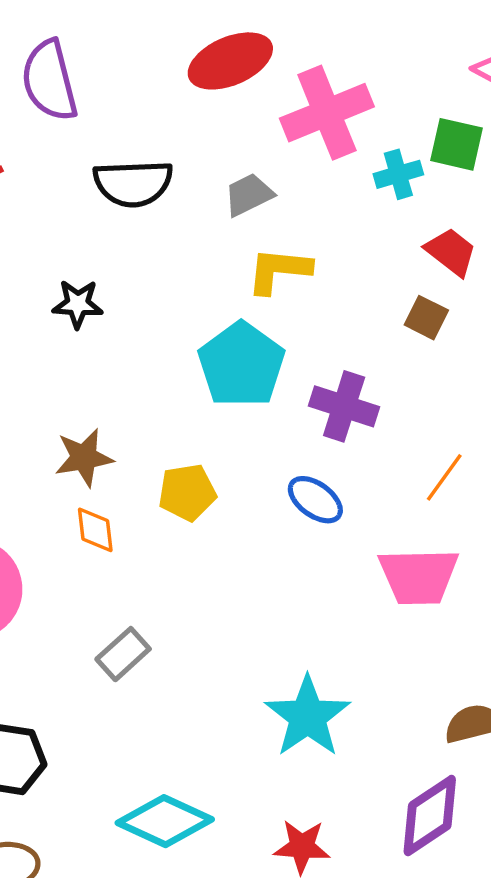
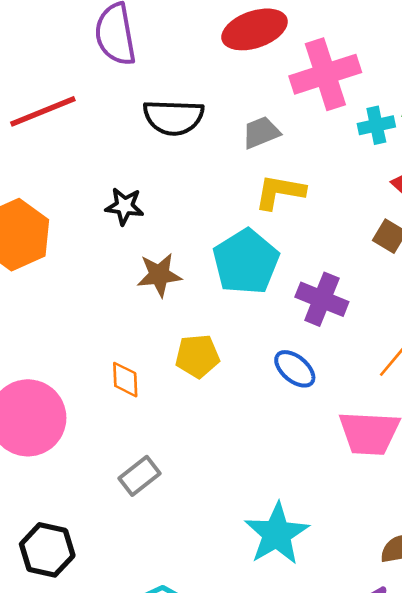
brown star: (84, 458) -> (159, 275), moved

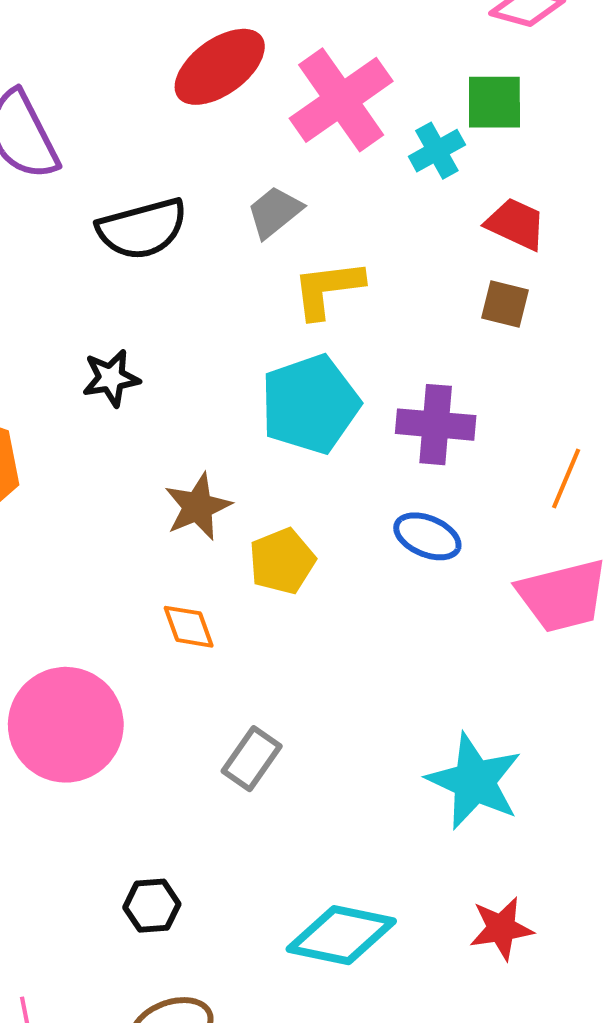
cyan pentagon: (246, 262) -> (310, 404), turned 30
brown star: (159, 275) -> (198, 507), moved
black hexagon: (47, 550) -> (152, 906), size x0.7

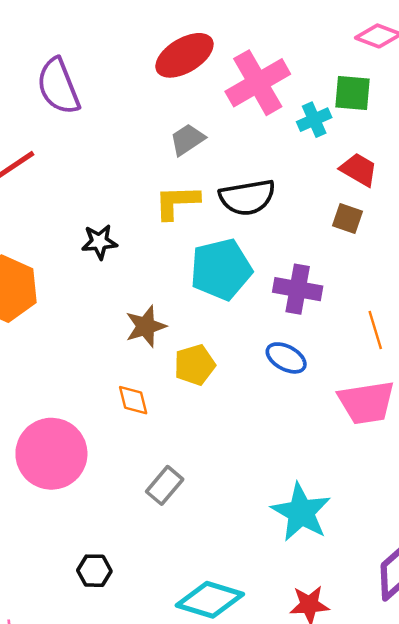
gray trapezoid: (275, 212) -> (187, 140), moved
black semicircle: (142, 229) -> (247, 197), moved
yellow L-shape: (328, 289) -> (177, 202), moved
orange line: (566, 478) -> (375, 330), turned -45

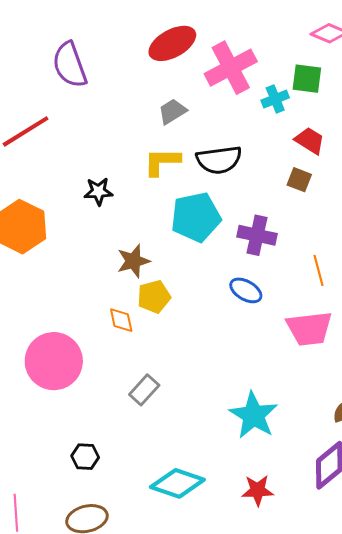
yellow pentagon: (195, 365) -> (154, 297), moved

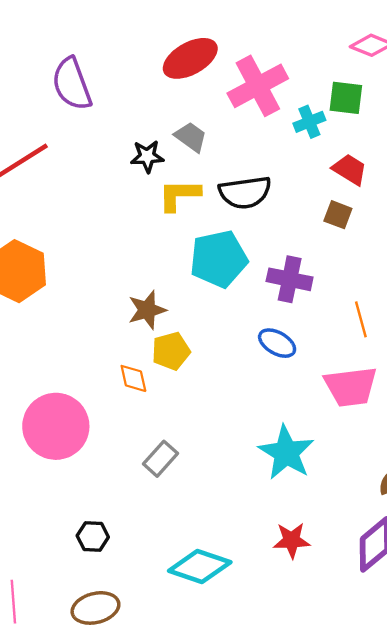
gray trapezoid: (172, 111) -> (191, 137), turned 68
black star: (98, 191) -> (147, 156), moved
cyan star: (254, 415) -> (286, 453), moved
red star: (258, 490) -> (292, 540), moved

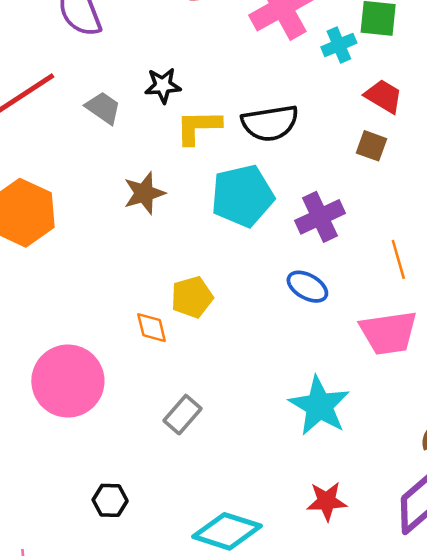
gray trapezoid: (191, 137) -> (103, 108), moved
purple cross: (290, 279) -> (320, 217), turned -36
brown star: (147, 310) -> (144, 193), moved

